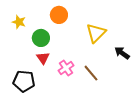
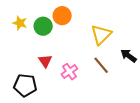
green circle: (41, 38) -> (43, 26), moved
brown line: (91, 73) -> (101, 65), moved

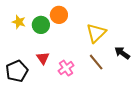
black pentagon: (25, 85) -> (17, 71), moved, turned -30

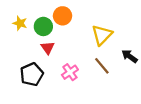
red triangle: (43, 58) -> (48, 48), moved
black pentagon: (17, 71) -> (32, 74), moved

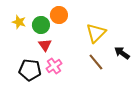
pink cross: (70, 72) -> (54, 66), moved
black pentagon: (32, 74) -> (30, 70), turned 30

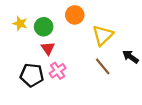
orange circle: (59, 15) -> (75, 15), moved

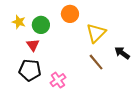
red triangle: (48, 48) -> (33, 45), moved
pink cross: (58, 71) -> (58, 80), moved

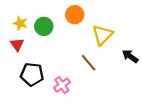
red triangle: (33, 45) -> (17, 45), moved
brown line: (96, 62) -> (89, 63), moved

